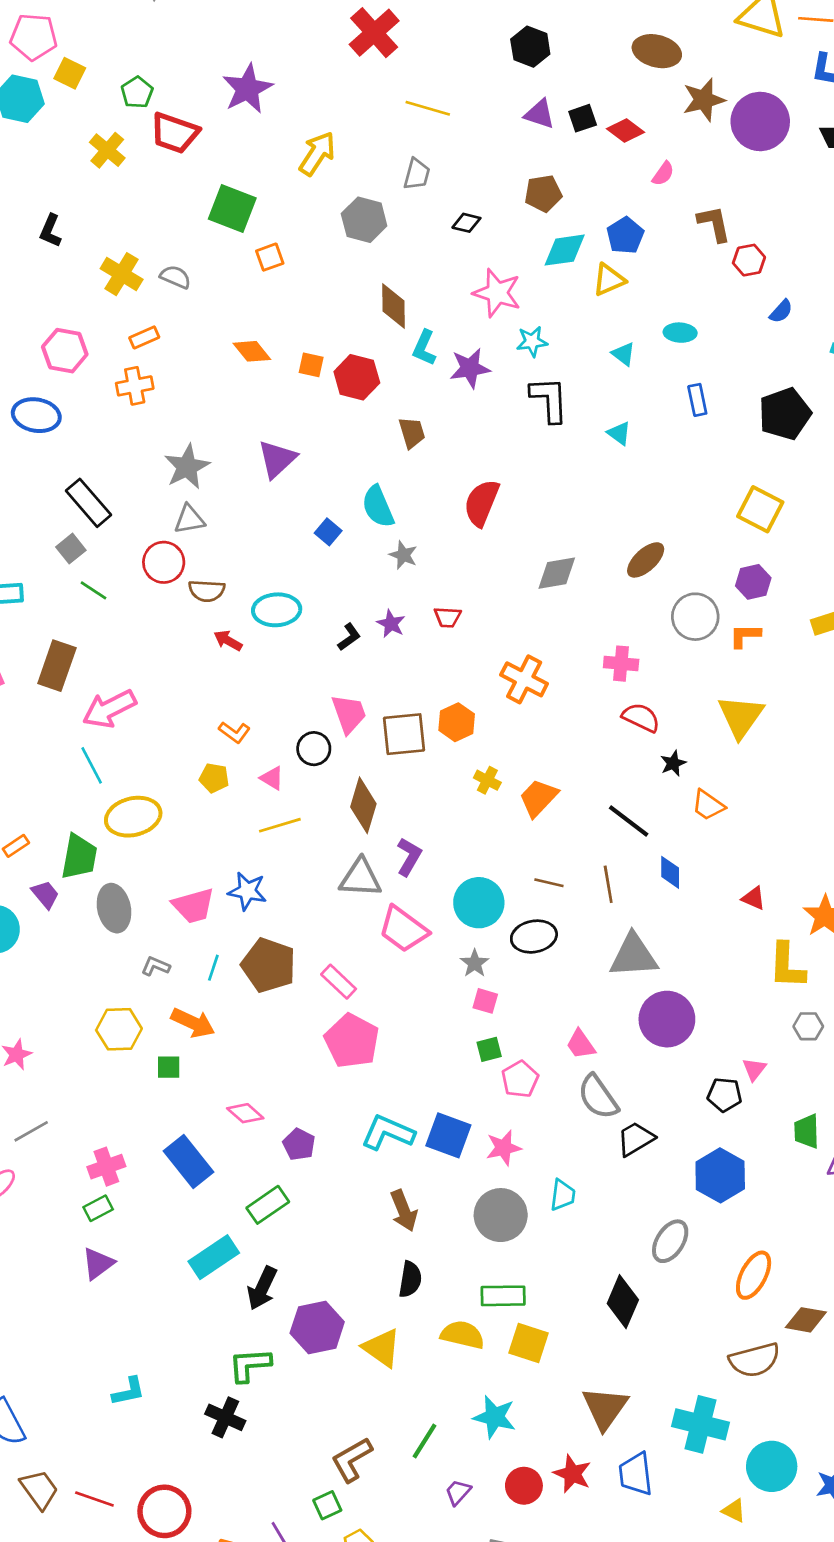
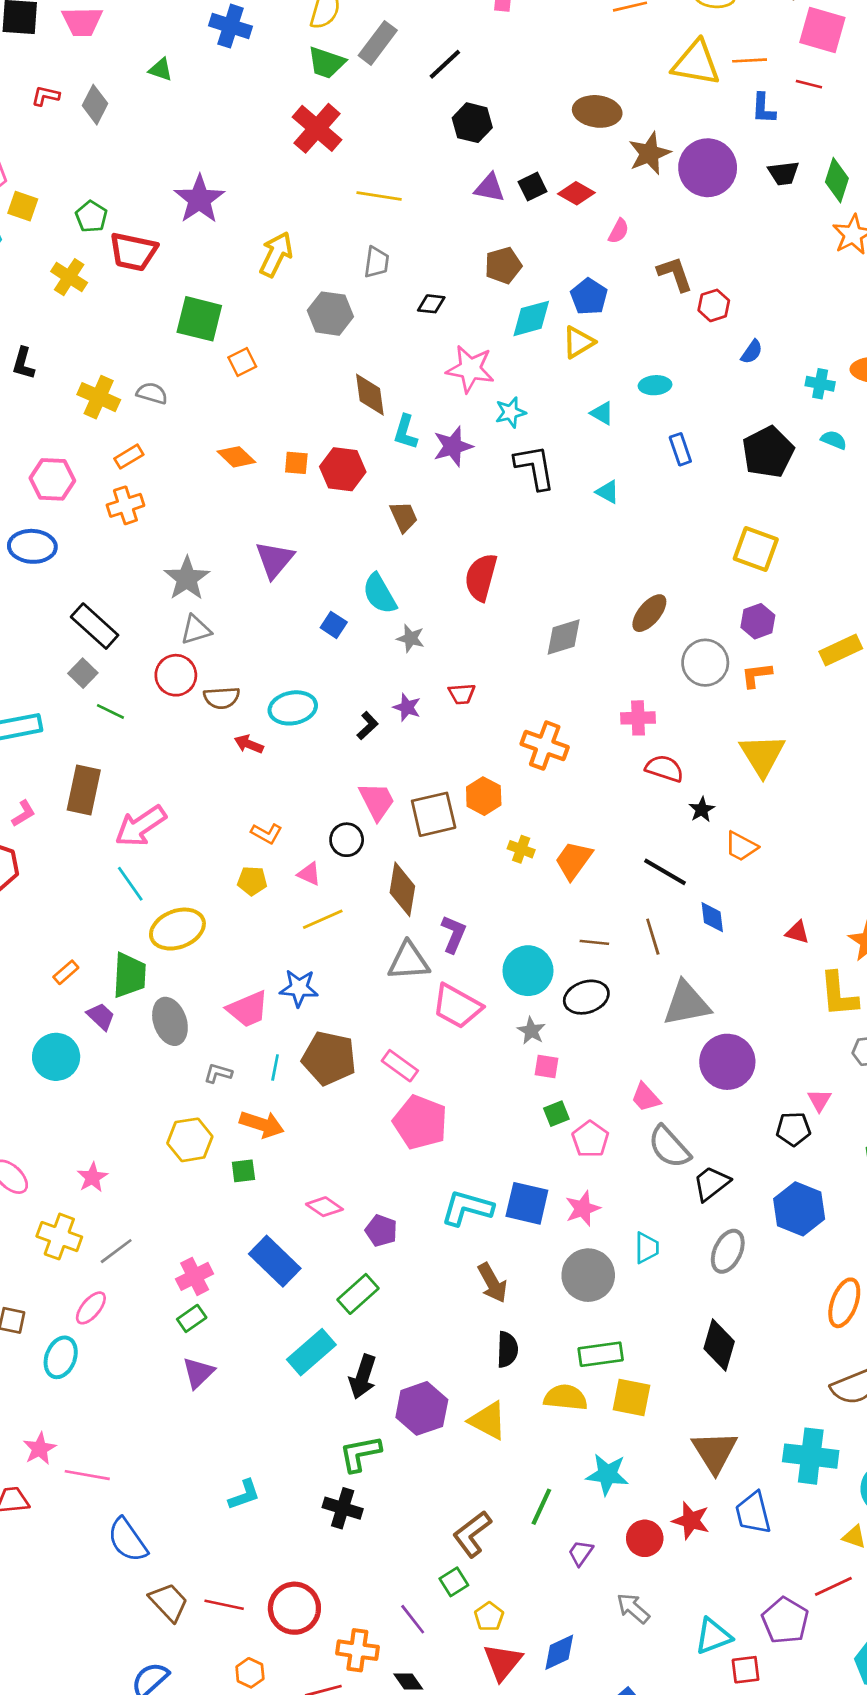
gray ellipse: (670, 1241) -> (728, 1251), moved

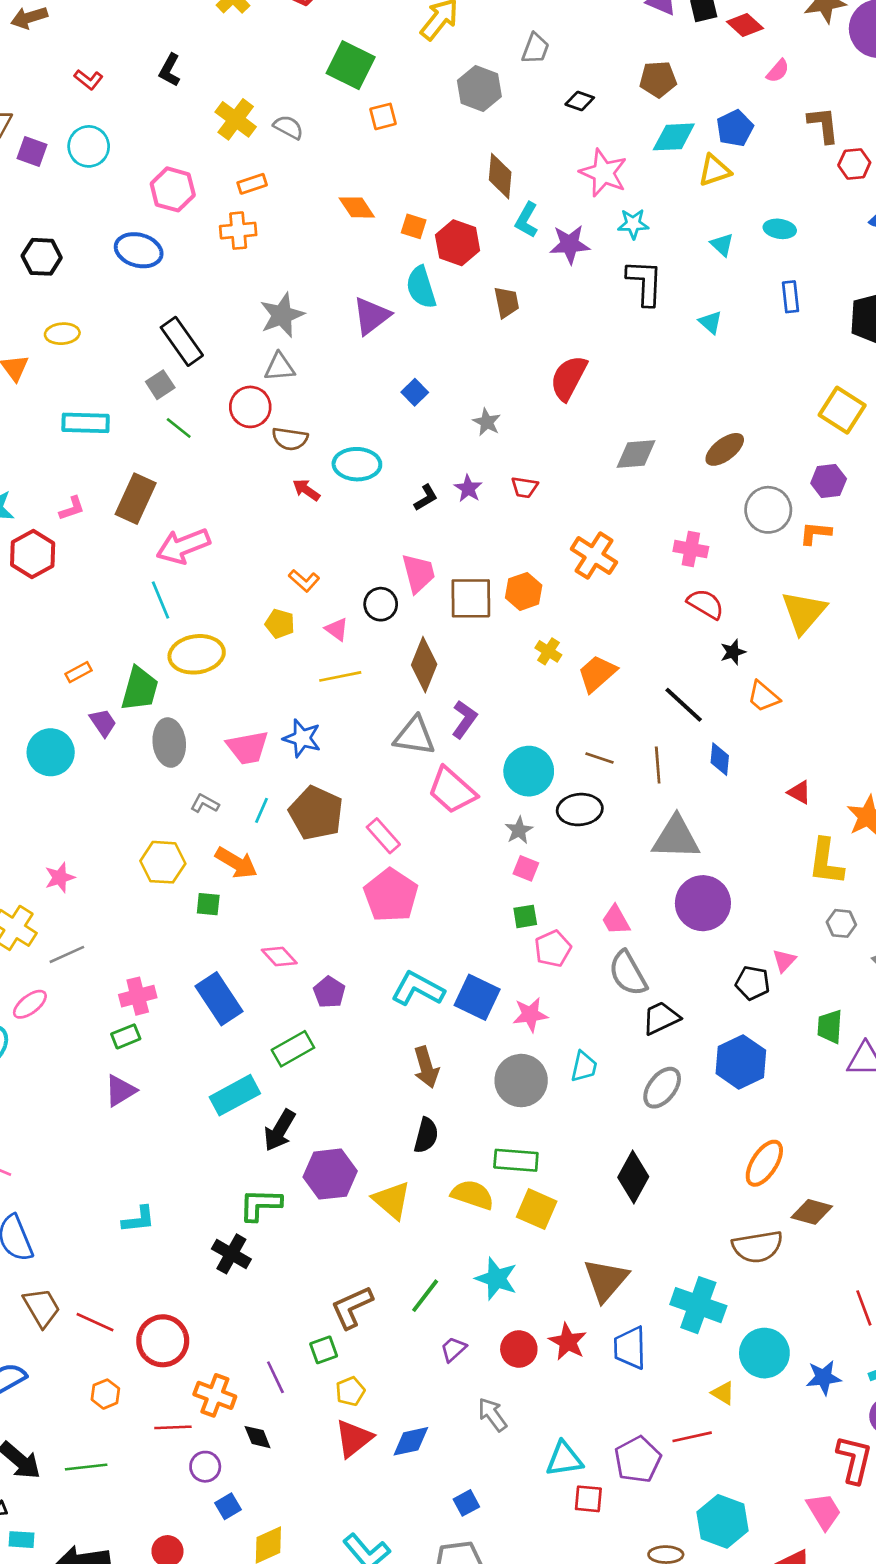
cyan semicircle: (380, 594) -> (421, 287), moved

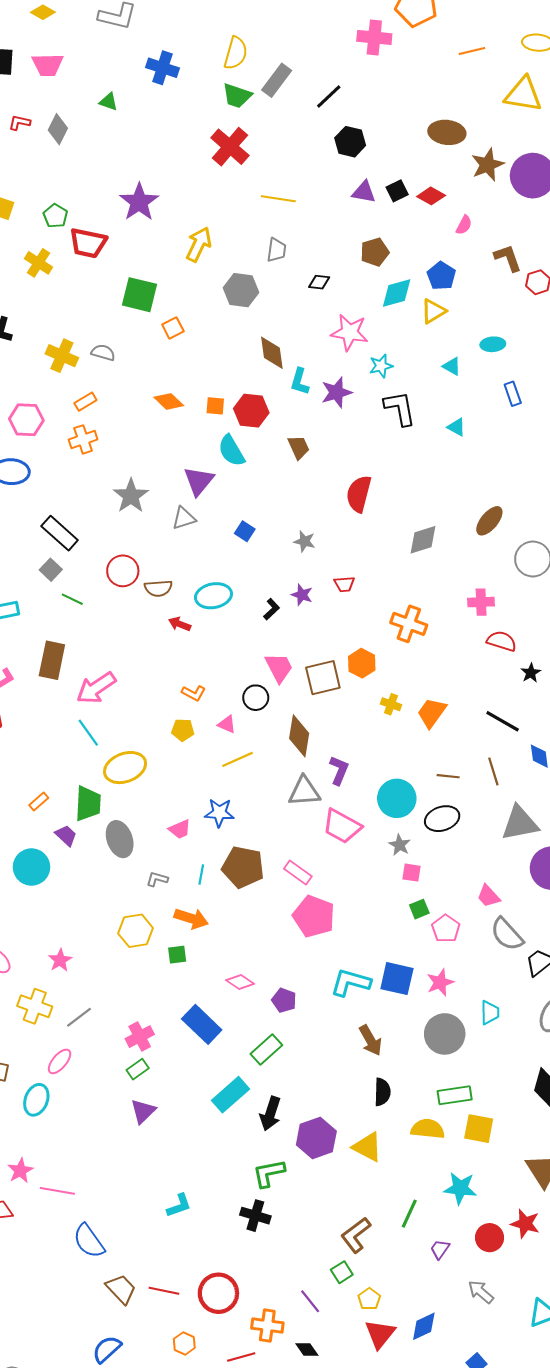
gray triangle: (280, 367) -> (184, 518), moved
pink trapezoid: (248, 748) -> (180, 829), size x0.7

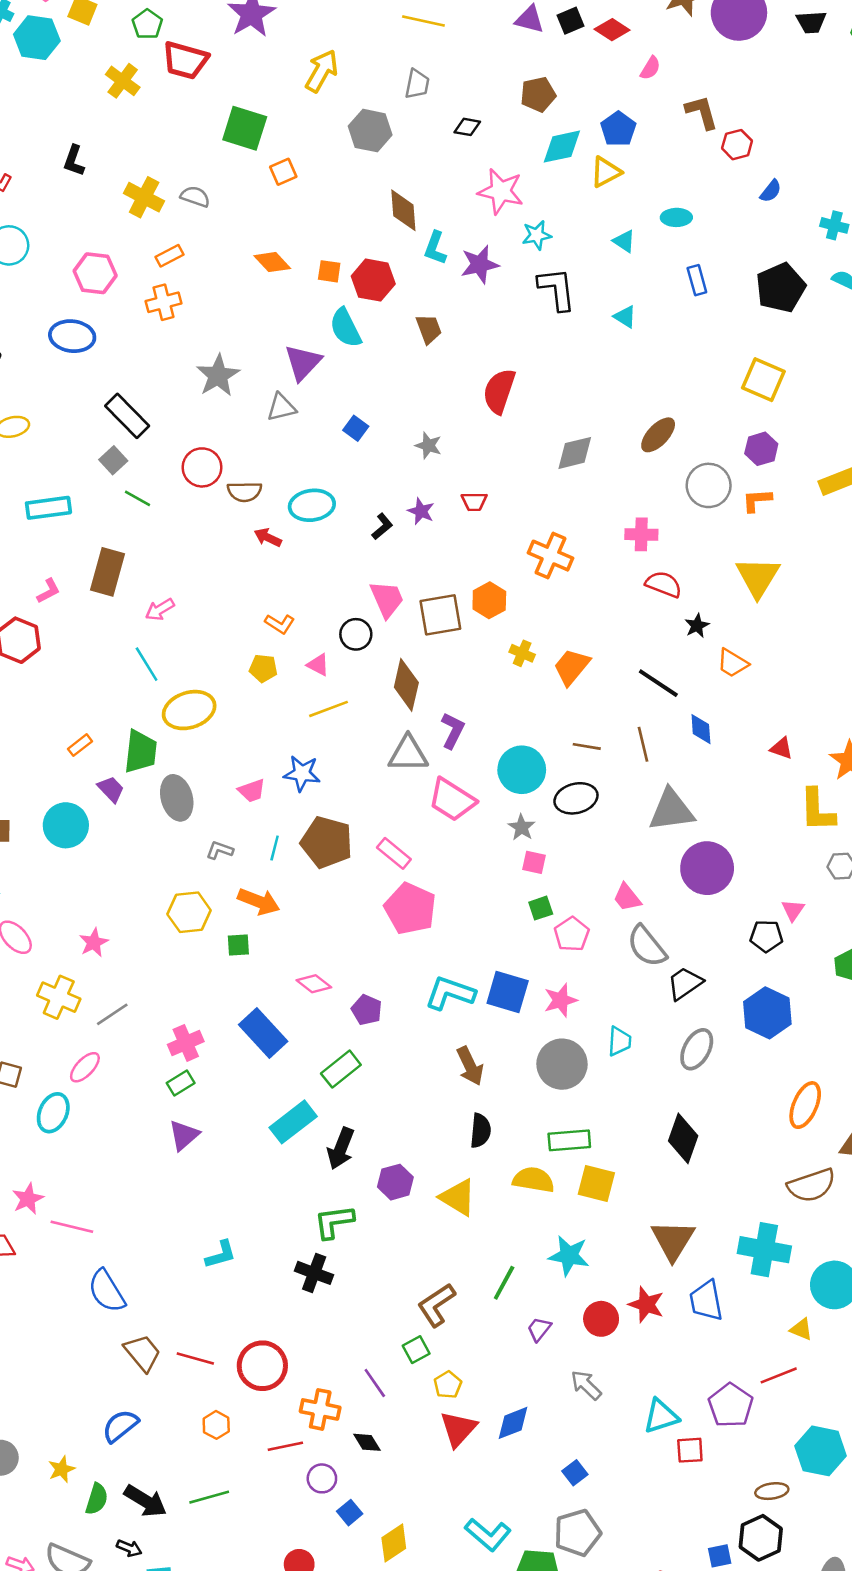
pink arrow: (96, 688) -> (160, 610), size x0.6
purple hexagon: (316, 1138) -> (395, 1182), size x0.7

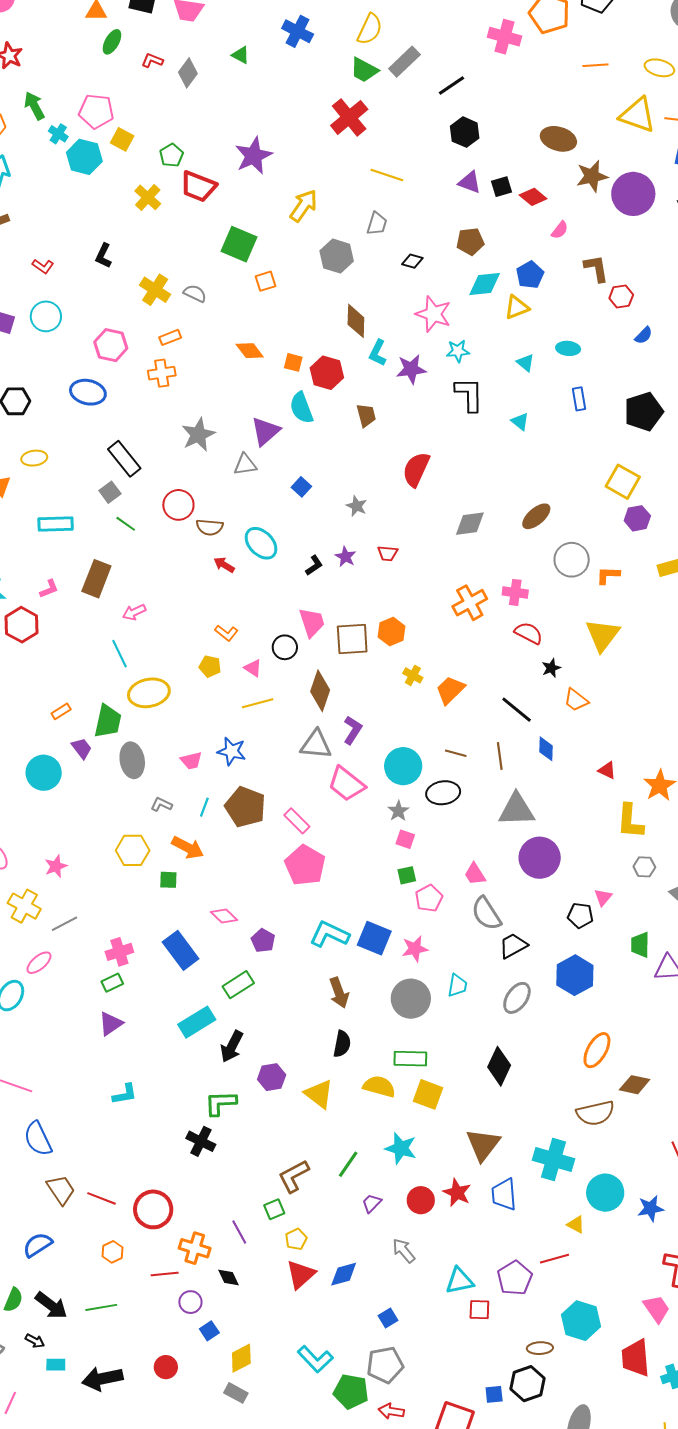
purple hexagon: (761, 449) -> (637, 518), moved
cyan ellipse: (312, 505) -> (261, 543), turned 48
orange cross: (550, 556) -> (470, 603), moved, turned 32
cyan L-shape: (221, 1254) -> (125, 1094), moved

